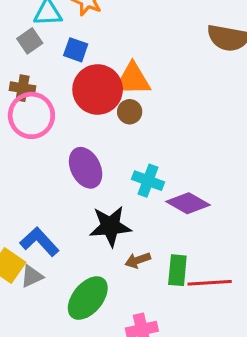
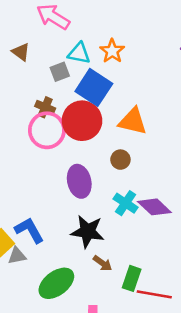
blue square: (76, 50) -> (94, 87), size x1.8
red circle: (98, 90) -> (82, 121), moved
brown circle: (130, 112) -> (120, 160), moved
purple diamond: (188, 203) -> (154, 207), moved
brown arrow: (138, 260) -> (103, 263), turned -138

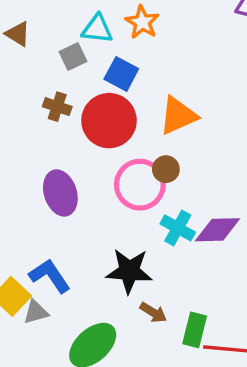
blue square: (94, 87) -> (121, 74), size x0.7
orange triangle: (133, 121) -> (178, 116), turned -32
pink circle: (47, 130) -> (140, 185), moved
purple ellipse: (79, 181) -> (60, 193), moved
purple diamond: (154, 207) -> (217, 230), turned -40

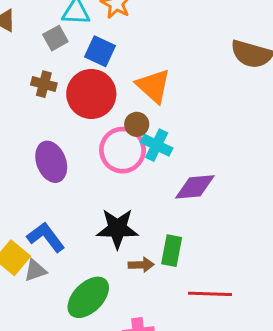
orange triangle: (178, 116) -> (153, 86), turned -51
brown circle: (166, 169) -> (137, 124), moved
cyan cross: (178, 228) -> (157, 145), moved
brown arrow: (153, 313) -> (141, 265), turned -30
green rectangle: (195, 330) -> (172, 251), moved

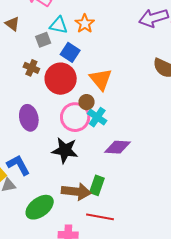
black star: (117, 229) -> (65, 150), moved
brown arrow: (141, 265) -> (76, 191), size x1.8
red line: (210, 294) -> (100, 217), moved

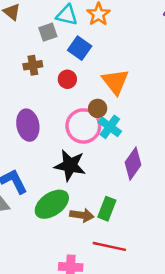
brown cross: (31, 68) -> (33, 65), turned -35
red circle: (61, 79) -> (67, 79), size x0.5
purple diamond: (117, 147) -> (133, 164), turned -60
brown arrow: (76, 191) -> (82, 215), size x0.7
green ellipse: (40, 207) -> (52, 204), moved

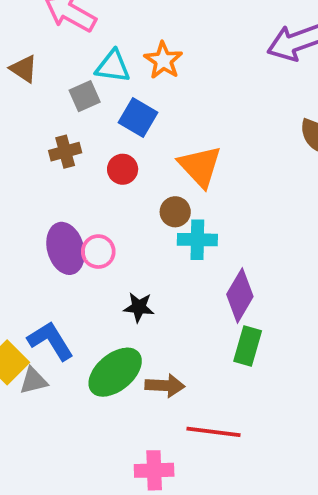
pink circle: (83, 126) -> (98, 252), moved, size x0.6
cyan cross: (110, 127) -> (197, 240), turned -30
black star: (70, 165) -> (139, 307), size x0.6
green rectangle: (107, 209) -> (248, 346), moved

